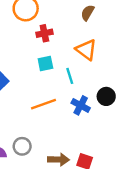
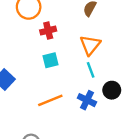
orange triangle: (86, 50) -> (90, 45), turned 35
cyan line: (70, 76) -> (91, 70), moved

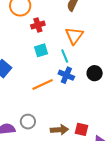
cyan line: (91, 70) -> (65, 56), moved
blue cross: (87, 100) -> (66, 75), moved

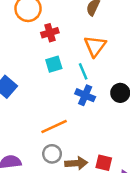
orange line: (43, 84) -> (54, 127), moved
gray circle: (28, 122) -> (52, 154), moved

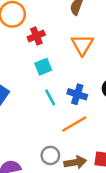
cyan line: (83, 71) -> (50, 97), moved
orange line: (54, 127) -> (74, 124), moved

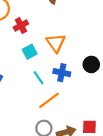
orange triangle: (82, 45) -> (56, 43), moved
orange line: (74, 124) -> (49, 100), moved

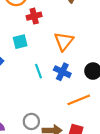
cyan square: (30, 52) -> (20, 42), moved
orange line: (49, 100) -> (79, 100), moved

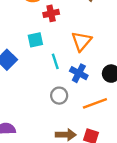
cyan line: (38, 71) -> (55, 61), moved
gray circle: (31, 121) -> (59, 96), moved

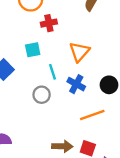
gray circle: (59, 96) -> (42, 95), moved

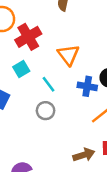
red cross: (49, 23) -> (28, 37), size x1.5
blue cross: (76, 84) -> (87, 86), moved

